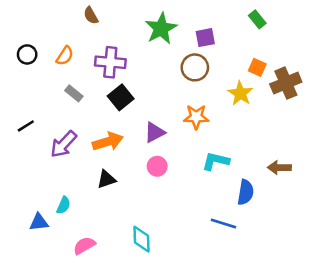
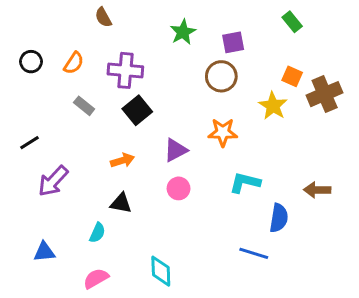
green star: (161, 28) -> (183, 32), size x0.7
orange arrow: (108, 142) -> (122, 160), size x0.7
purple arrow: (64, 144) -> (53, 181), moved
black triangle: (106, 179) -> (121, 203), turned 30
cyan semicircle: (64, 205) -> (97, 233), moved

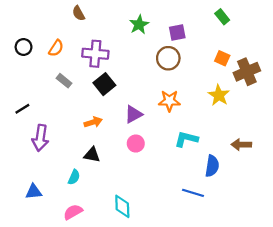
yellow star: (273, 106) -> (219, 95), moved
purple arrow: (53, 181) -> (40, 138), turned -35

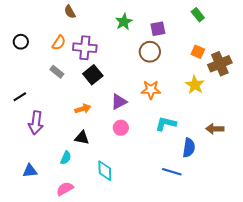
orange semicircle: (56, 48) -> (59, 43), moved
cyan diamond: (122, 206) -> (105, 171), moved

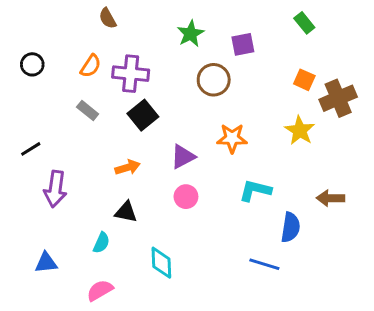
brown circle: (150, 52) -> (214, 80), moved

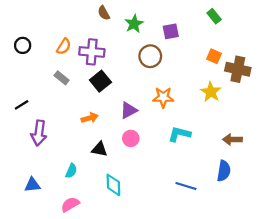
brown semicircle: (108, 18) -> (104, 13), moved
brown cross: (338, 98) -> (238, 69), turned 35
black triangle: (126, 212) -> (99, 149), moved
blue semicircle: (290, 227) -> (224, 171), moved

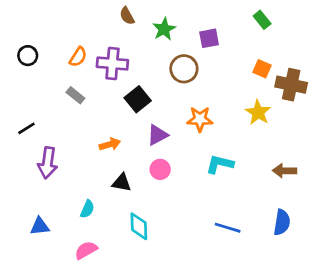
black square: (100, 81) -> (138, 99), moved
blue semicircle: (224, 171) -> (282, 222), moved

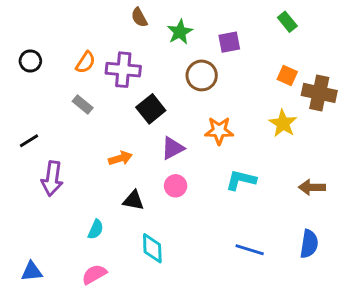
blue triangle: (40, 226) -> (32, 271), moved

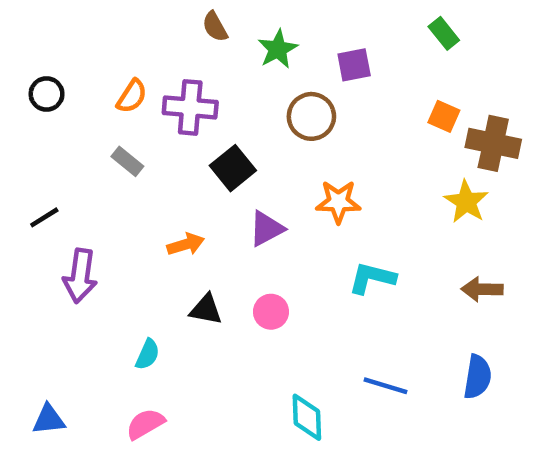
yellow star: (283, 123) -> (466, 202), moved
pink circle: (176, 186) -> (271, 312), moved
cyan diamond: (152, 248) -> (307, 417), moved

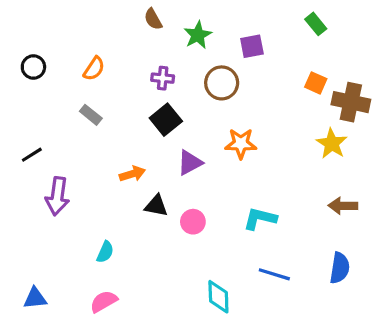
purple cross: (190, 107) -> (163, 78), moved, size x0.6
cyan L-shape: (372, 278) -> (260, 219), moved
black triangle: (206, 309) -> (156, 206), moved

